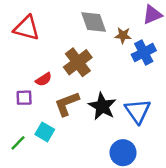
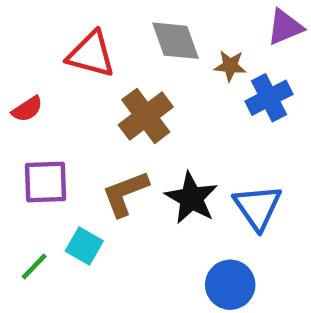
red triangle: (27, 28) -> (91, 54), moved
red semicircle: (44, 79) -> (27, 109), moved
purple square: (24, 98) -> (45, 182), size x1.5

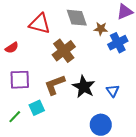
blue triangle: (258, 207) -> (113, 91), size x0.6
cyan square: (84, 246) -> (37, 108), turned 35

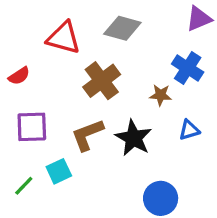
gray diamond: (77, 18) -> (122, 28), turned -55
brown star: (101, 29) -> (161, 95), moved
blue cross: (118, 43) -> (188, 68), turned -30
blue triangle: (113, 91) -> (189, 130), moved, turned 48

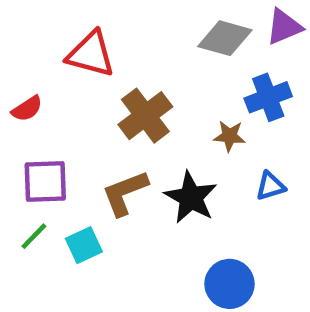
gray diamond: (122, 28) -> (225, 38), moved
blue cross: (188, 68) -> (268, 97), turned 36
green line: (24, 186) -> (34, 236), moved

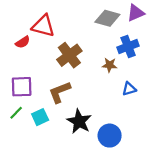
red semicircle: (27, 109) -> (23, 42), moved
black star: (191, 197) -> (79, 121), moved

